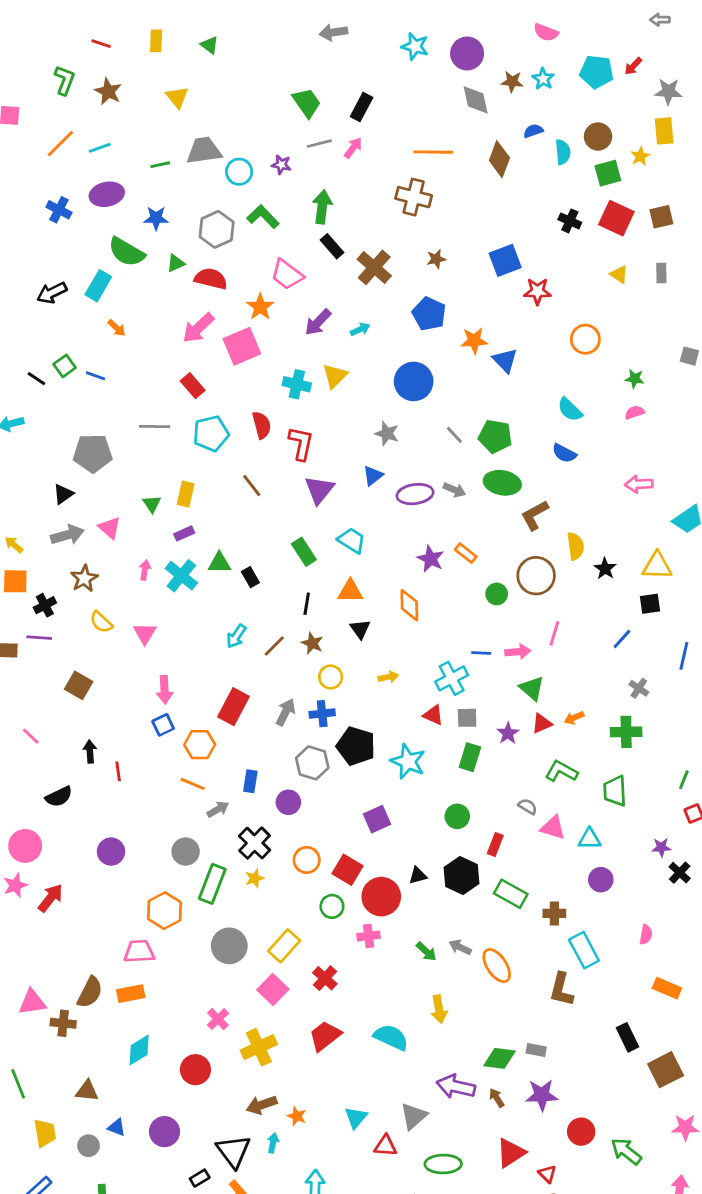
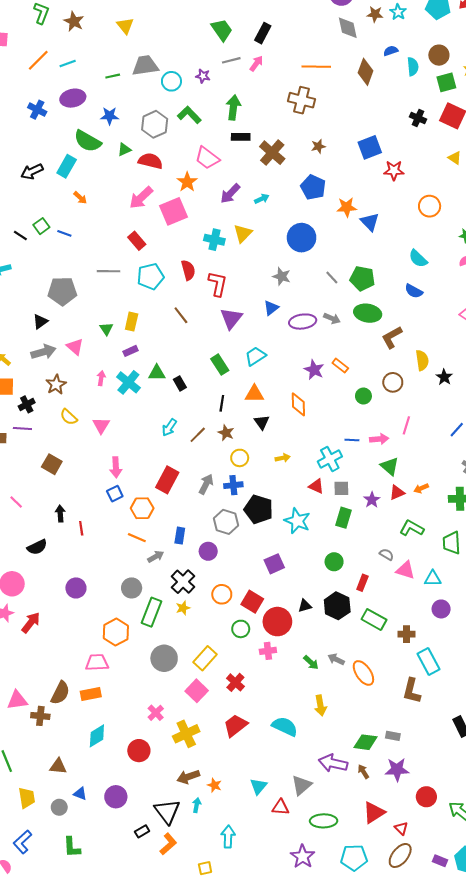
black rectangle: (332, 246) -> (241, 137), turned -48
cyan trapezoid: (352, 540) -> (255, 356), turned -65
brown circle: (536, 576) -> (393, 382), size x0.7

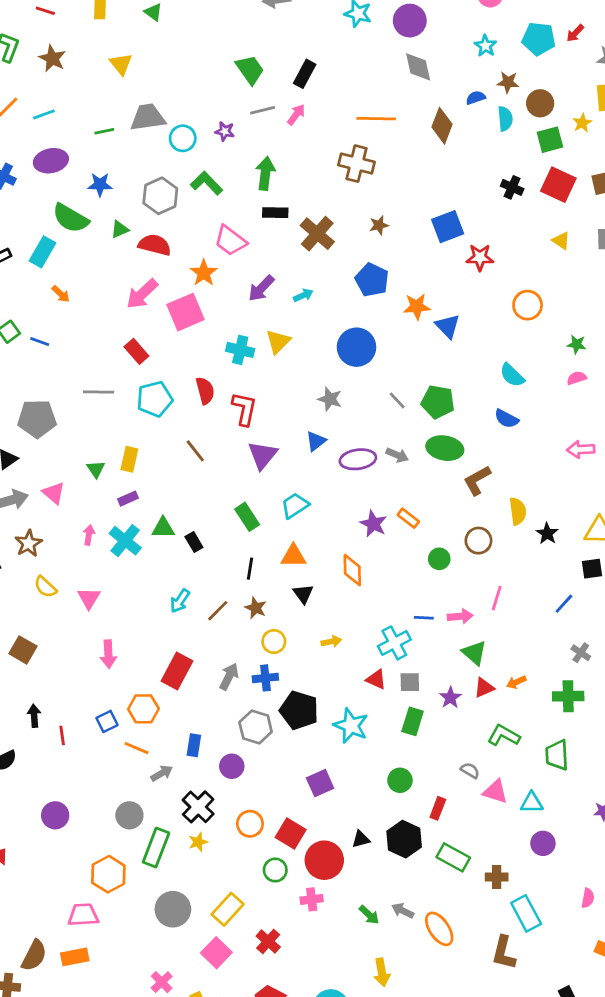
brown star: (375, 14) -> (508, 82), moved
blue square: (115, 494) -> (107, 721), moved

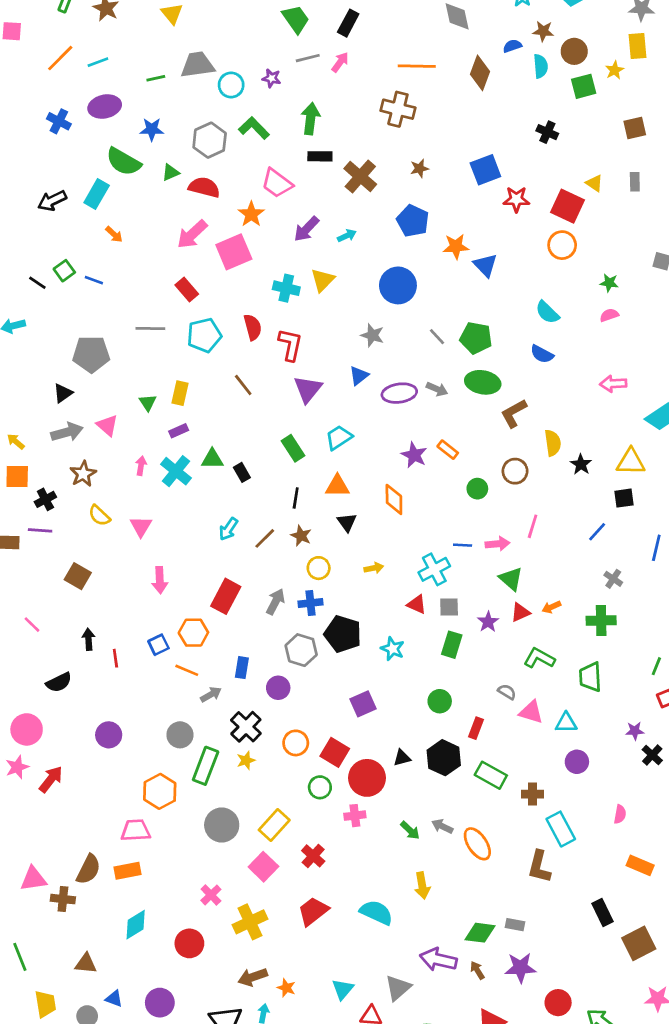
red square: (558, 185) -> (567, 206), moved
cyan star: (351, 726) -> (393, 649), size x0.7

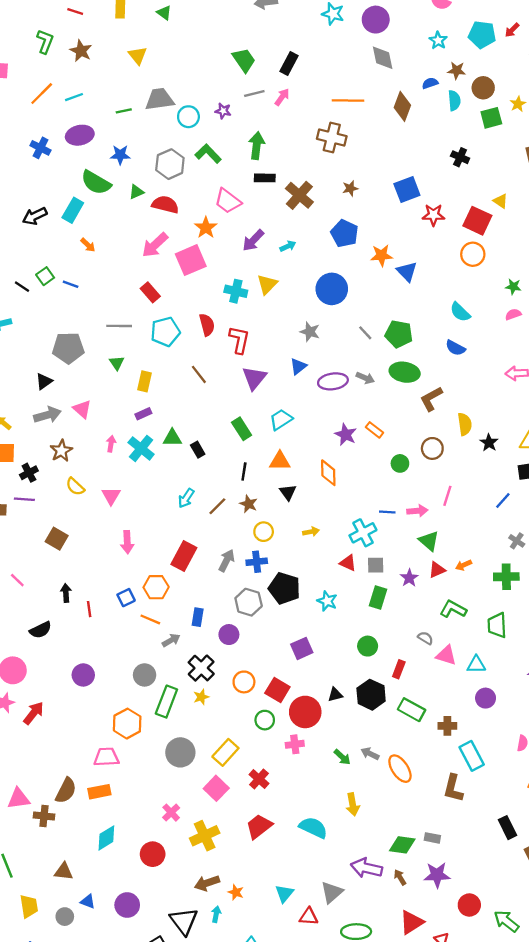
green triangle: (148, 403) -> (117, 363), moved

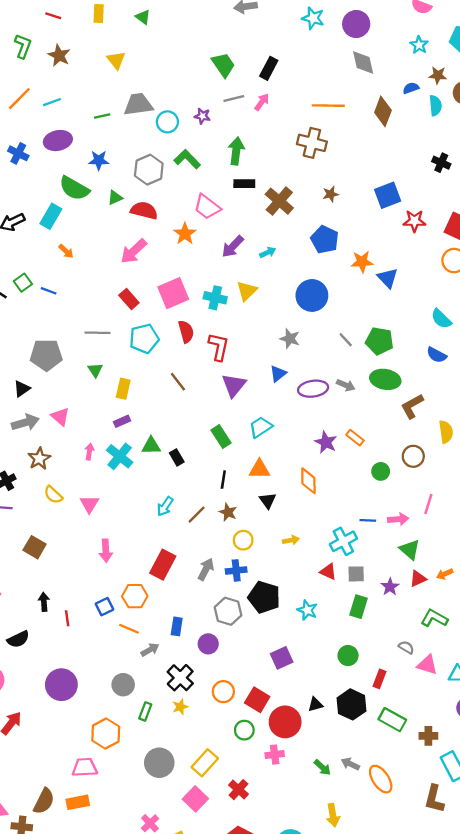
pink square: (191, 260) -> (173, 293), moved
purple circle: (83, 675) -> (61, 685), size x1.4
green rectangle: (166, 702) -> (145, 711), size x0.6

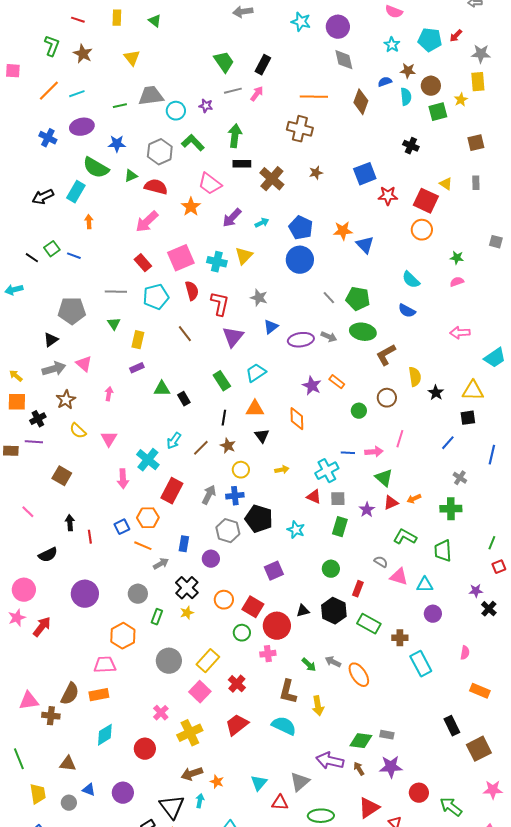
blue pentagon: (325, 240) -> (301, 228), moved
orange arrow: (66, 251) -> (89, 222), turned -136
gray star: (290, 339) -> (259, 298), moved
cyan cross: (120, 456) -> (148, 460), moved
brown L-shape: (434, 799) -> (288, 692), moved

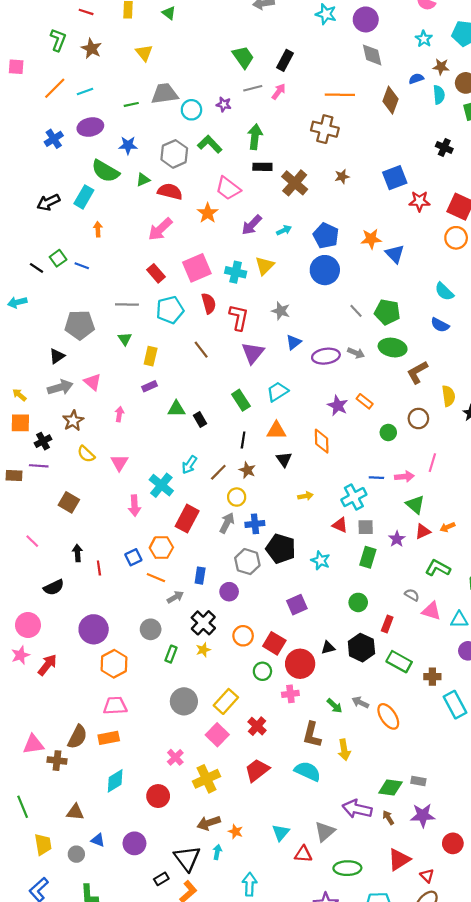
blue cross: (48, 138) -> (54, 139), turned 30
yellow circle: (241, 470) -> (237, 497), moved
orange hexagon: (123, 636) -> (114, 664), moved

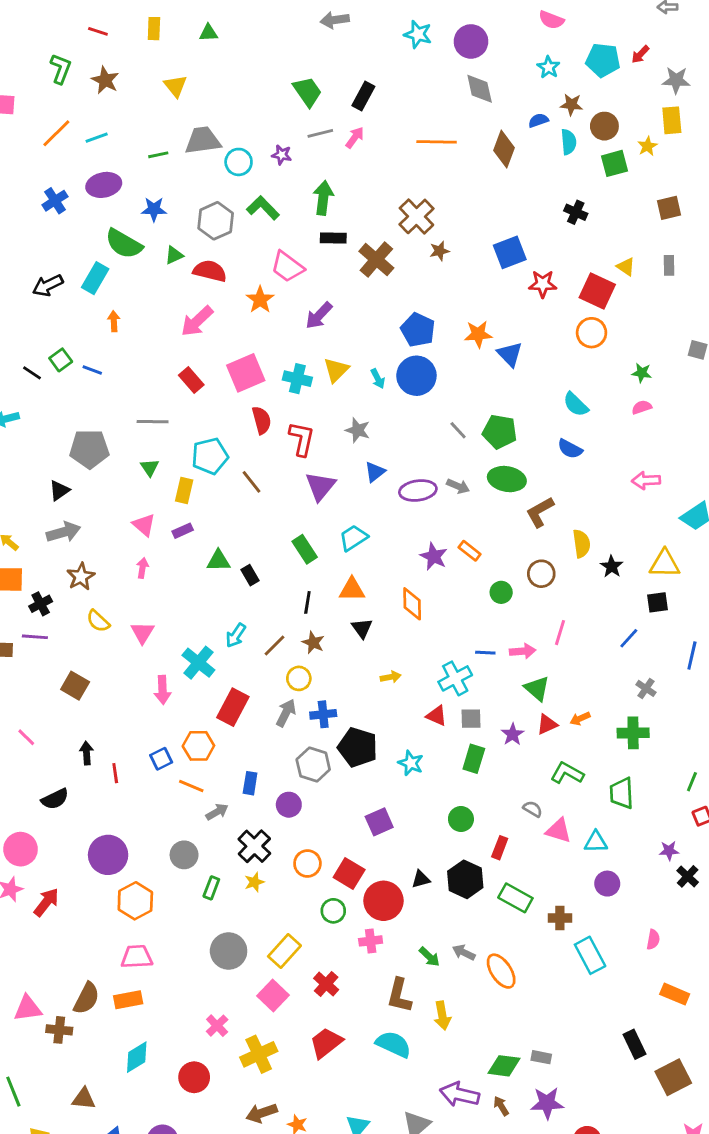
green triangle: (169, 13) -> (208, 33), turned -40
brown cross: (325, 129) -> (416, 216), moved, turned 32
cyan arrow: (284, 230) -> (378, 379), moved, turned 88
cyan pentagon: (170, 310) -> (210, 456), moved
pink triangle: (92, 382) -> (144, 525), moved

